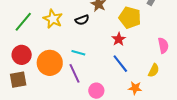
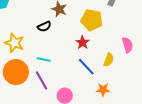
yellow star: (53, 19) -> (14, 43), moved
yellow semicircle: (154, 70) -> (109, 60), moved

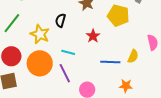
black semicircle: (44, 26) -> (60, 20), moved, turned 128
red star: (83, 42) -> (93, 36), moved
blue line: (86, 67) -> (110, 62), turned -48

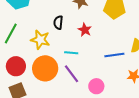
red star: (93, 36) -> (85, 30), moved

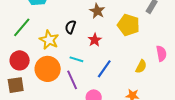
blue line: (114, 55) -> (104, 69), moved, turned -60

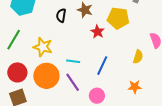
black semicircle: (70, 27) -> (61, 15), moved
red star: (95, 40) -> (97, 32), moved

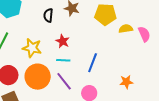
red star: (97, 32) -> (63, 41), moved
yellow semicircle: (138, 57) -> (126, 29), moved, turned -112

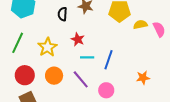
yellow star: (32, 48) -> (47, 47), turned 30
cyan line: (63, 60) -> (87, 57), moved
orange circle: (38, 77) -> (54, 76), size x0.7

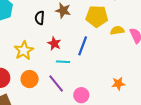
blue line: (108, 60) -> (83, 46), moved

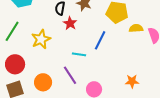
red star: (54, 44) -> (70, 23), moved
orange circle: (30, 79) -> (43, 82), moved

